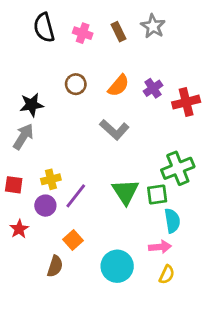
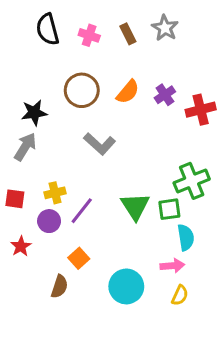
brown circle: (76, 84) -> (82, 90), size x1.5
gray L-shape: (114, 130) -> (100, 144), moved

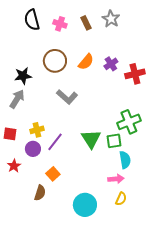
cyan circle: (126, 286) -> (85, 205), moved

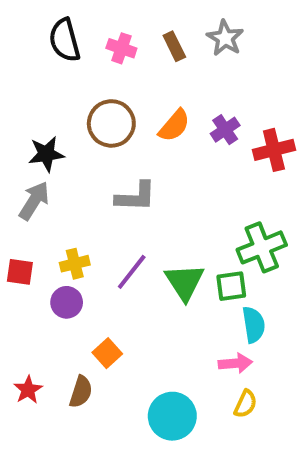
gray L-shape: (67, 97) -> (136, 197), turned -40
purple line: (55, 142) -> (132, 272), moved
red star: (14, 166) -> (28, 390), moved

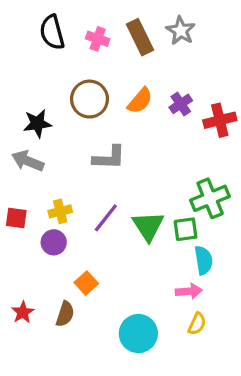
brown rectangle: (174, 46) -> (140, 37), size x1.5
gray arrow: (34, 201) -> (28, 161), turned -100

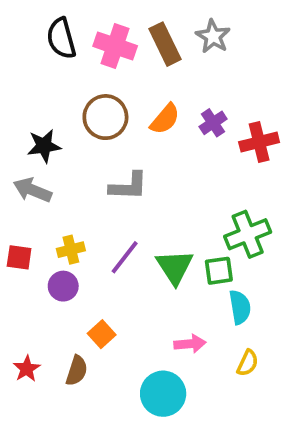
pink cross: (98, 39) -> (115, 46), size x1.5
pink arrow: (189, 291) -> (190, 344), moved
yellow semicircle: (197, 324) -> (248, 363), moved

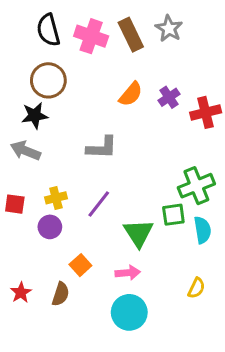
brown circle: (105, 117) -> (48, 80), moved
green triangle: (175, 267) -> (138, 233), moved
cyan semicircle: (240, 307) -> (202, 230), moved
pink arrow: (190, 344) -> (128, 273), moved

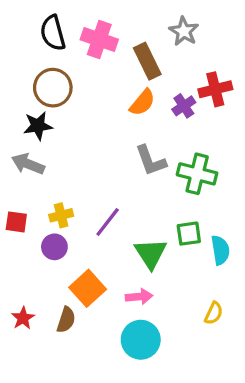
brown rectangle: (131, 35) -> (147, 61), moved
red cross: (206, 112) -> (215, 89), moved
gray L-shape: (102, 148) -> (151, 161), moved, turned 68
green cross: (196, 186) -> (197, 174), moved, turned 36
orange square: (80, 265) -> (88, 288), size x1.5

